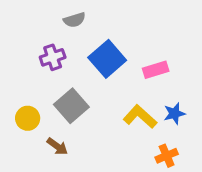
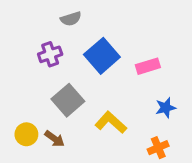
yellow L-shape: (140, 117) -> (111, 122), moved
yellow circle: (28, 118) -> (26, 134), moved

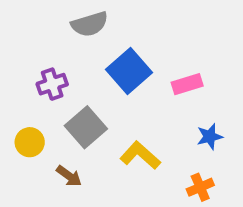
gray semicircle: (71, 19) -> (90, 24), size x1.4
purple cross: (50, 54) -> (52, 84), moved
yellow circle: (26, 134) -> (30, 142), moved

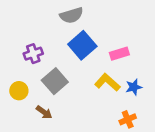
gray semicircle: (90, 24) -> (72, 15), moved
yellow L-shape: (140, 155) -> (107, 82), moved

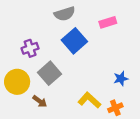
pink rectangle: (119, 54) -> (108, 22), moved
yellow L-shape: (107, 82) -> (89, 100), moved
yellow circle: (19, 91) -> (17, 82), size x1.5

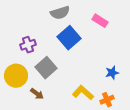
pink rectangle: (108, 22) -> (100, 21), turned 49

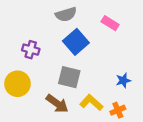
purple cross: (28, 45) -> (31, 50), turned 35
gray square: (46, 68) -> (69, 77), moved, turned -35
brown arrow: (37, 94) -> (57, 104), moved, size x1.5

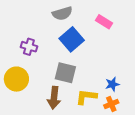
blue star: (123, 80) -> (112, 84), moved
yellow L-shape: (91, 102) -> (86, 97), turned -35
brown arrow: (57, 104) -> (54, 98), turned 60

